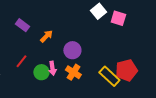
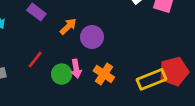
purple circle: (72, 50) -> (92, 37), moved
yellow rectangle: (109, 76) -> (152, 79), turned -65

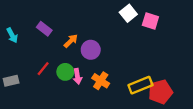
red pentagon: (174, 71) -> (160, 92), moved
green circle: (62, 74) -> (65, 72), moved

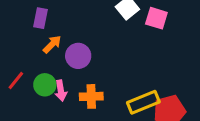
purple rectangle: (44, 29) -> (40, 18), moved, turned 64
orange cross: (101, 81) -> (91, 96), turned -35

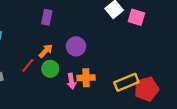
orange arrow: (52, 44) -> (46, 51), moved
pink arrow: (61, 91) -> (71, 81), moved

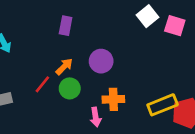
pink arrow: (71, 81) -> (96, 117), moved

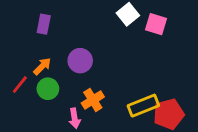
orange cross: (113, 99) -> (93, 100), turned -30

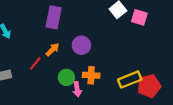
purple rectangle: (44, 24) -> (54, 17), size x1.5
green circle: (48, 89) -> (66, 77), moved
orange cross: (93, 100) -> (91, 75), turned 35

